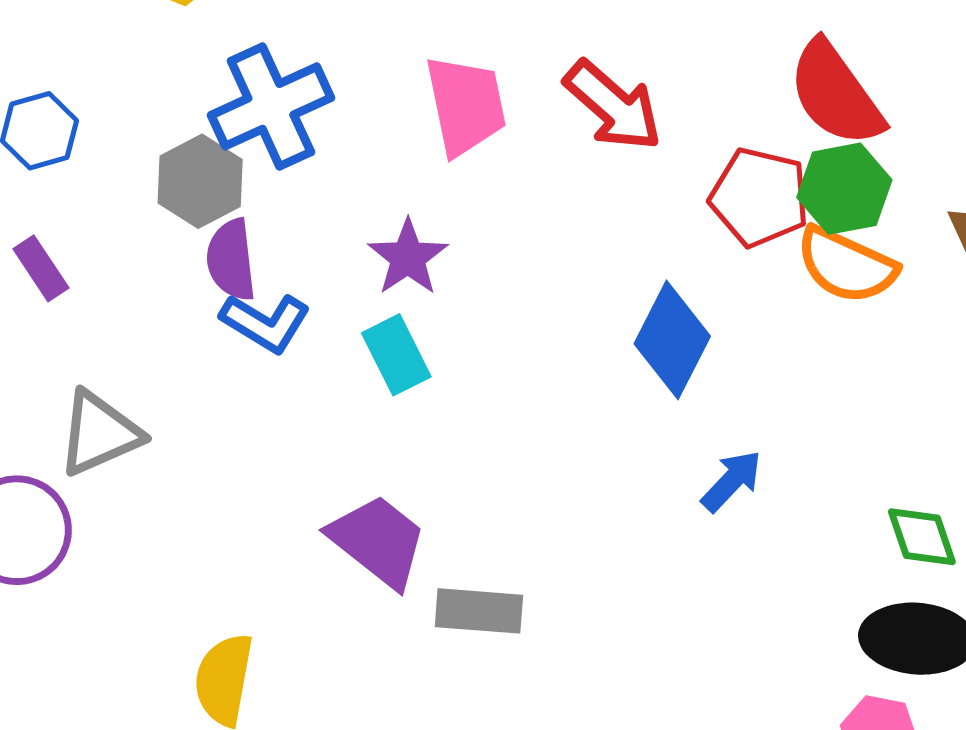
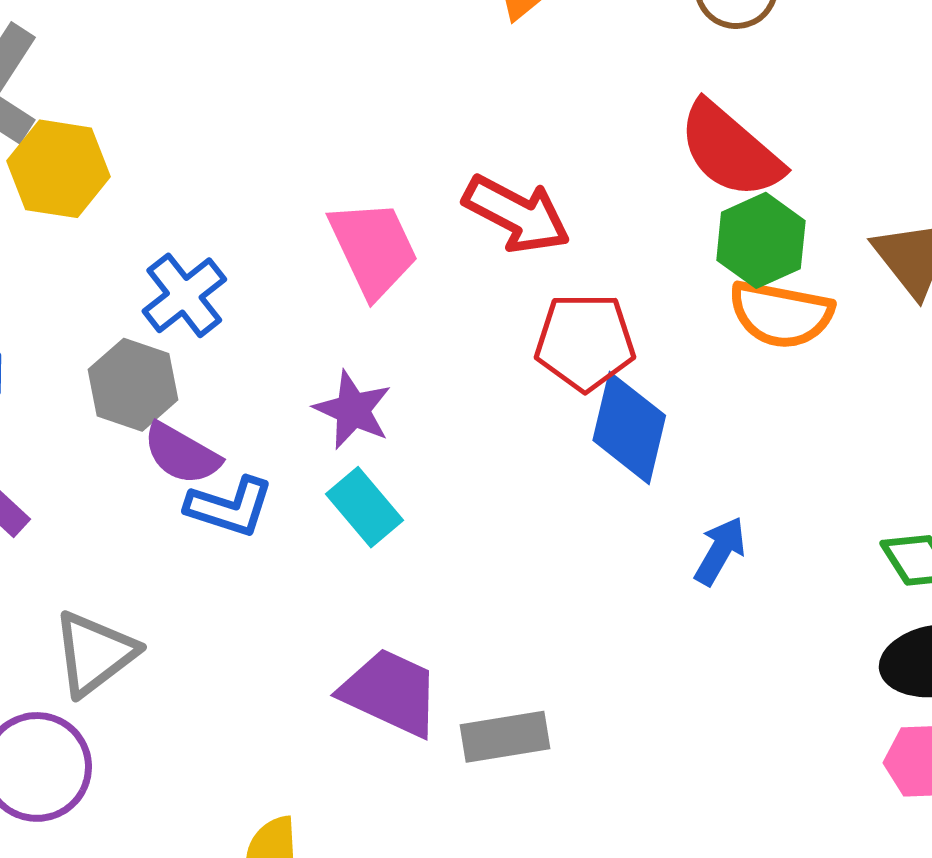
blue cross: (271, 106) -> (184, 295), size x0.7
red pentagon: (759, 197) -> (585, 342), moved
purple semicircle: (231, 260) -> (182, 454), turned -40

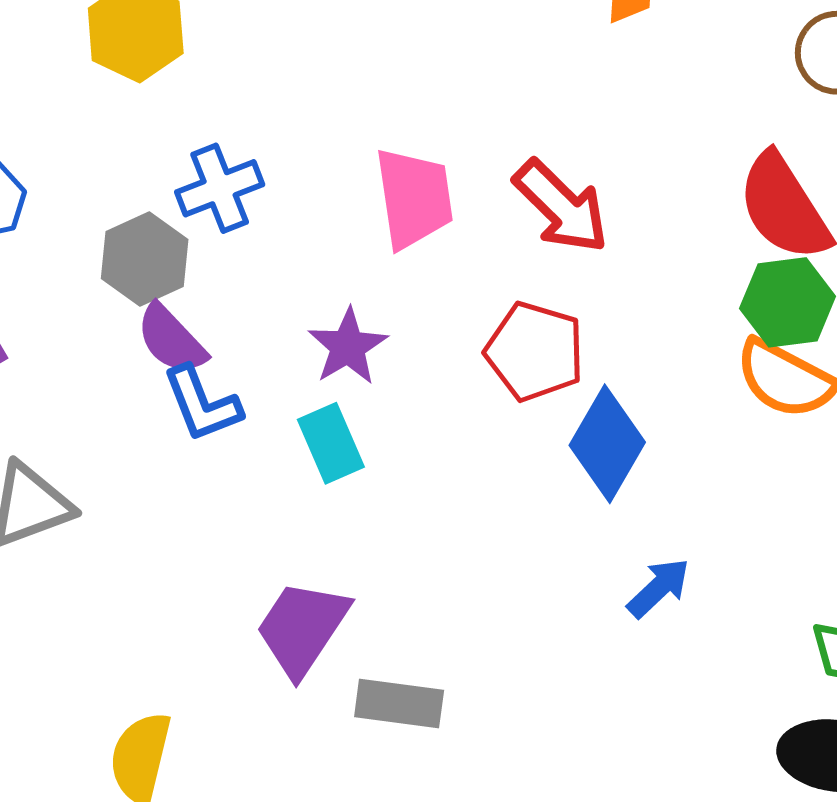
red pentagon: (585, 342) -> (535, 351), moved
blue L-shape: (230, 507) -> (202, 404), turned 34
purple trapezoid: (390, 692) -> (302, 628), turned -98

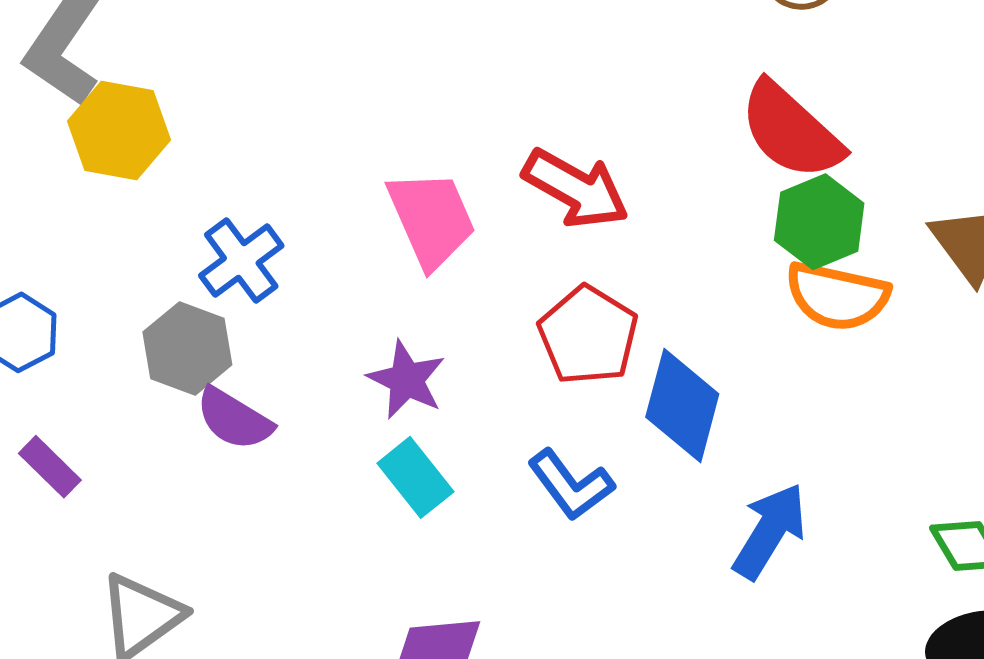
red pentagon: (535, 351) -> (588, 335), turned 30
blue L-shape: (202, 404) -> (571, 485), moved
blue arrow: (659, 588) -> (770, 531), size x1.4

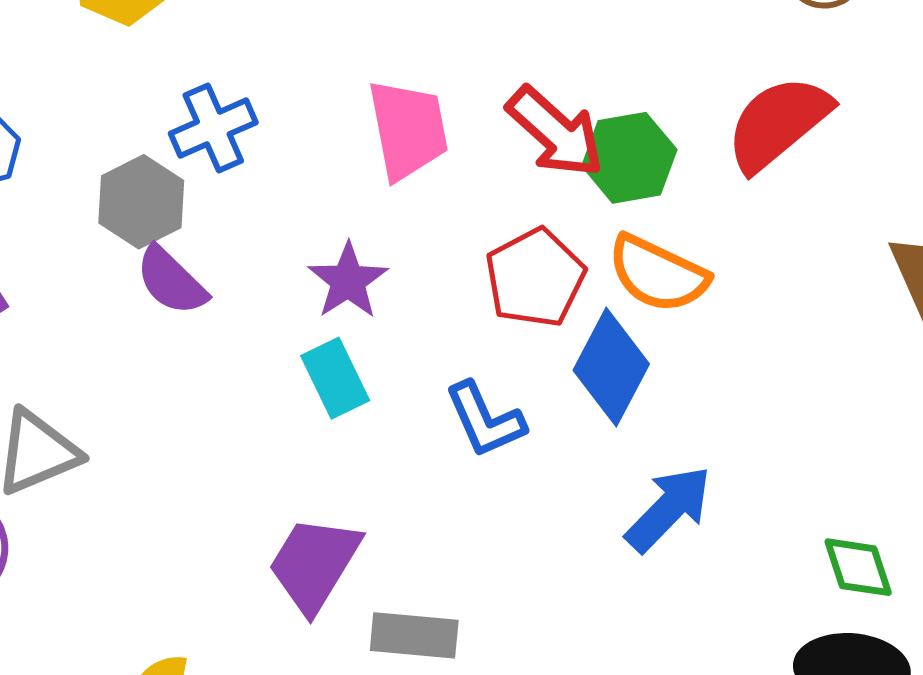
red semicircle: (791, 131) -> (778, 123), turned 85
green hexagon: (819, 222) -> (629, 158), moved
orange semicircle: (837, 296) -> (658, 274), moved

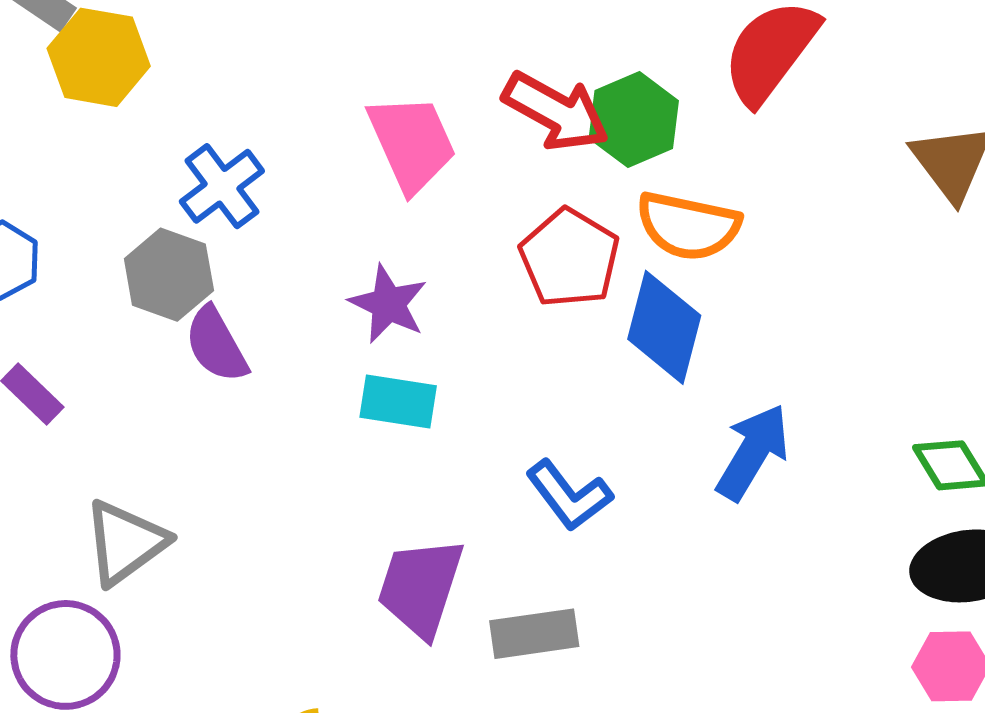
purple semicircle: (171, 281) -> (216, 345), turned 30
cyan rectangle: (335, 378) -> (398, 402), turned -42
blue L-shape: (485, 420) -> (569, 495), moved

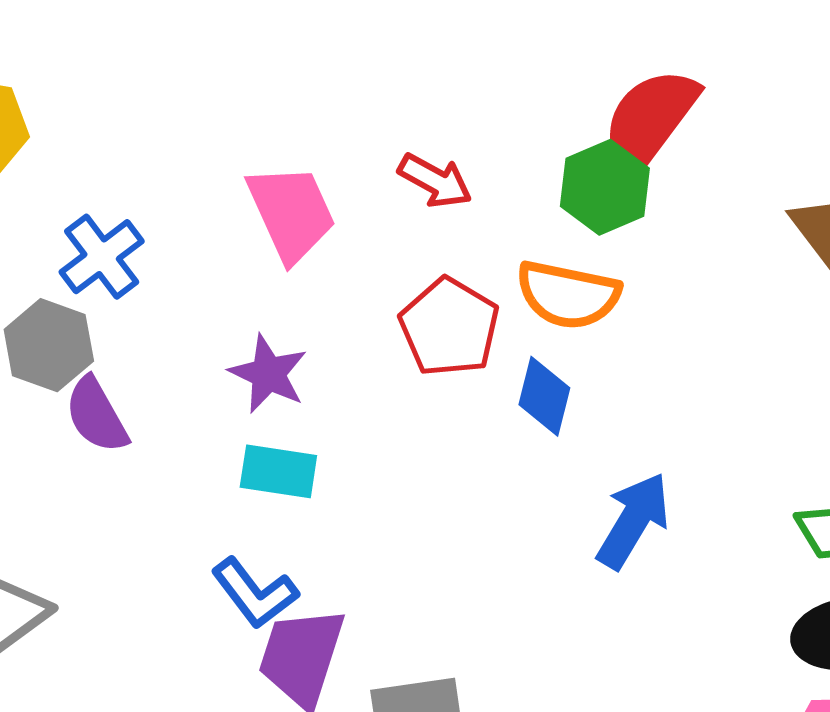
red arrow: (556, 111) -> (435, 181), size x0.7
green hexagon: (634, 120) -> (605, 187), moved
blue diamond: (664, 327) -> (544, 396), size x0.7
blue L-shape: (569, 495) -> (255, 593), moved

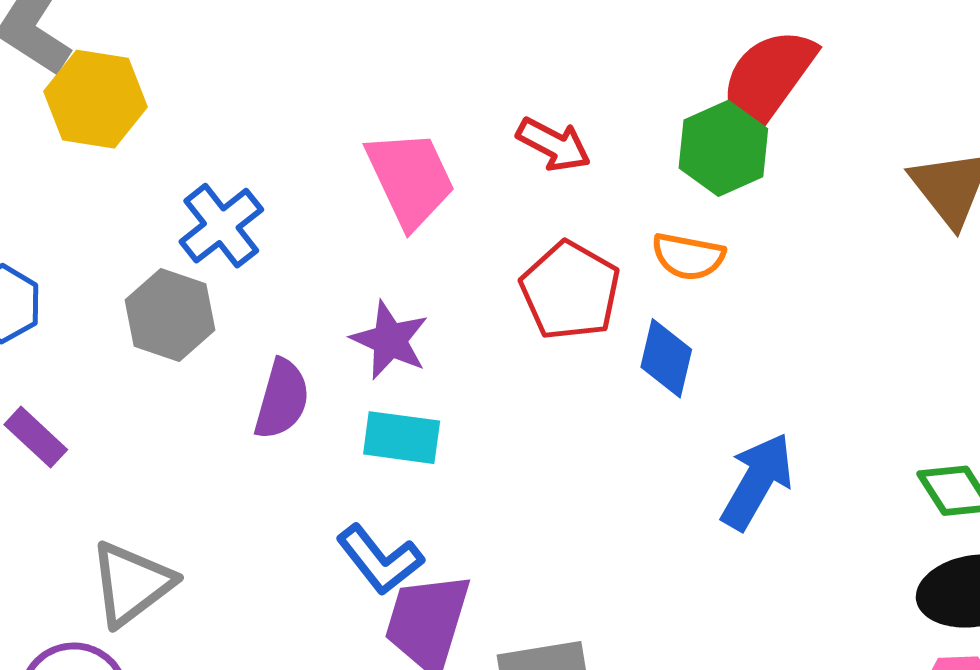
orange semicircle: (568, 295) -> (688, 256), size x0.7
purple semicircle: (96, 415) -> (282, 399), moved, turned -134

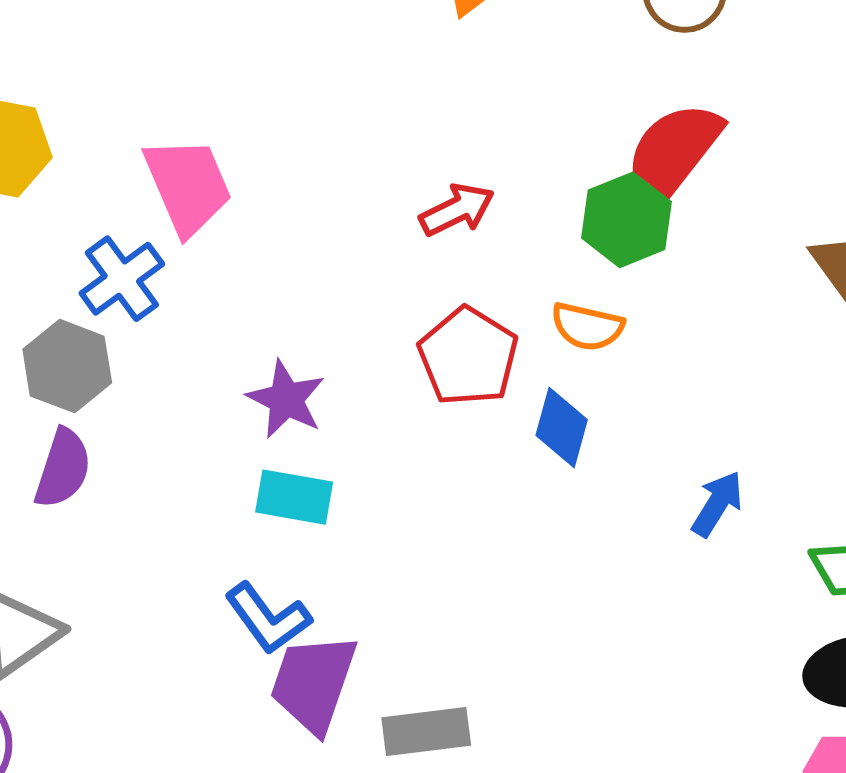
red arrow: (554, 144) -> (457, 210), turned -56
pink trapezoid: (410, 179) -> (188, 186), moved
purple semicircle: (282, 399) -> (63, 468), moved
blue arrow: (757, 481) -> (717, 504), moved, size x0.7

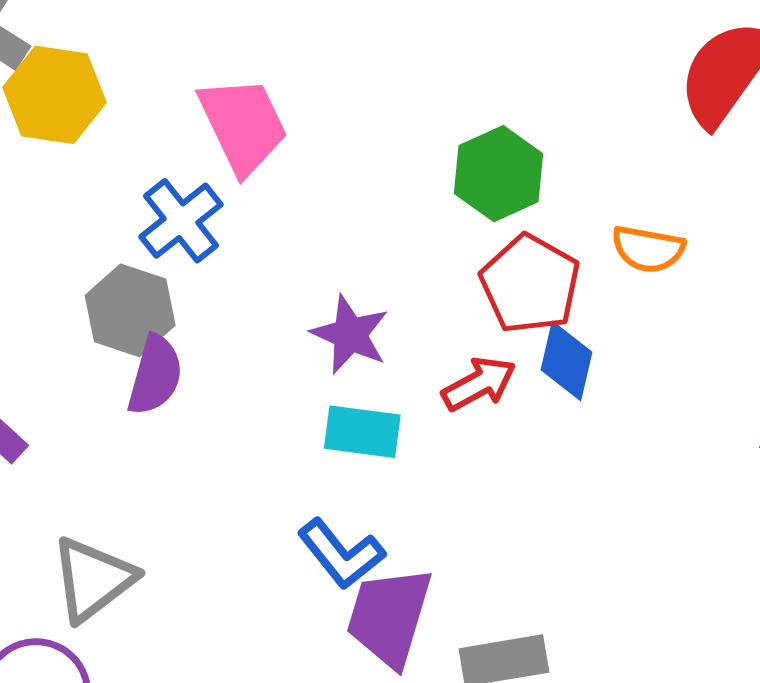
red arrow: (457, 210) -> (479, 384), moved
green hexagon: (626, 220) -> (499, 174), moved
blue diamond: (562, 427) -> (566, 361), moved
purple semicircle: (63, 468) -> (155, 375), moved

